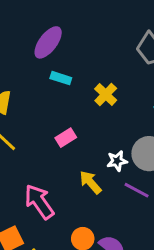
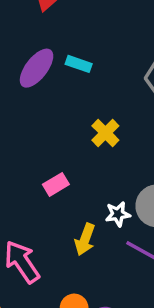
cyan rectangle: (61, 78) -> (79, 64), moved
yellow arrow: (91, 182) -> (85, 239), turned -120

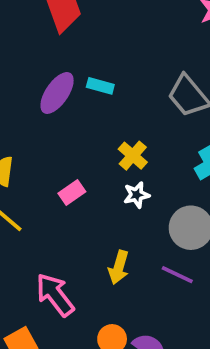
pink rectangle: (56, 184) -> (72, 193), moved
white star: (118, 214) -> (137, 195), moved

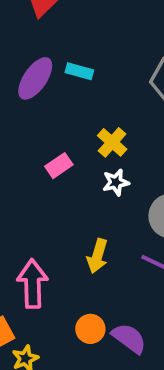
pink rectangle: (72, 193) -> (59, 166), moved
pink arrow: (55, 295) -> (32, 284), turned 36

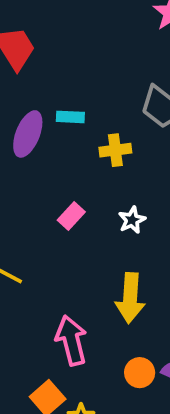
yellow cross: (112, 142) -> (115, 150), moved, turned -36
yellow arrow: (97, 256) -> (130, 298), size x1.4

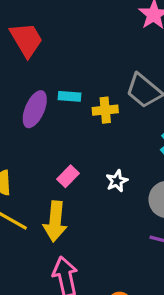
yellow cross: (115, 150) -> (105, 110), moved
yellow arrow: (130, 298) -> (55, 221), moved

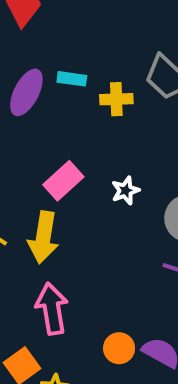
pink rectangle: (68, 176) -> (63, 181), size x1.4

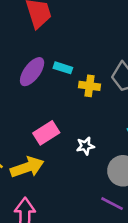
yellow arrow: (43, 237) -> (27, 167), turned -128

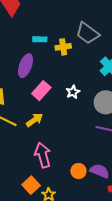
purple ellipse: (32, 72) -> (26, 66), moved
yellow arrow: (27, 167) -> (35, 120), size x0.7

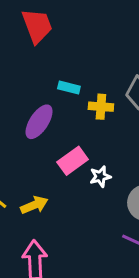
pink rectangle: (41, 91) -> (73, 161), moved

